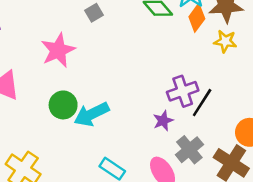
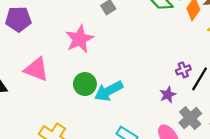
purple cross: (183, 91) -> (183, 70), size x0.6

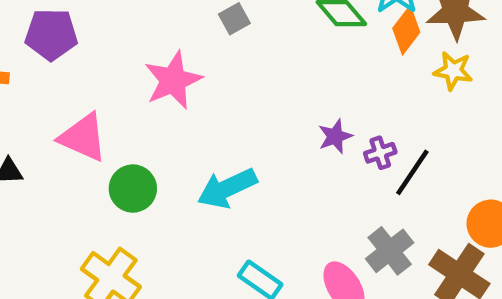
green circle: (85, 84) -> (133, 189), moved
purple star: (168, 95) -> (335, 136), moved

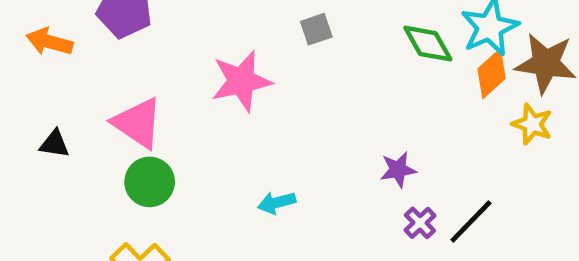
purple cross: (380, 153) -> (420, 223), moved, turned -36
cyan arrow: (227, 188) -> (277, 203), size x0.6
green circle: (133, 189) -> (150, 182), moved

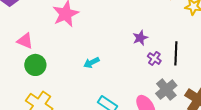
pink triangle: (138, 123) -> (25, 41), size x0.7
black line: (471, 221) -> (176, 53), turned -30

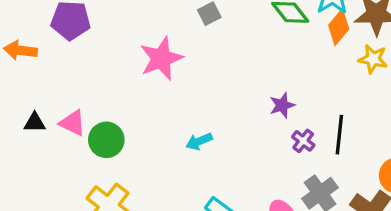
pink triangle: (25, 41) -> (73, 123), moved

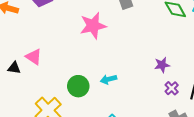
black triangle: (35, 123) -> (14, 68), moved
green circle: (106, 140) -> (78, 86), moved

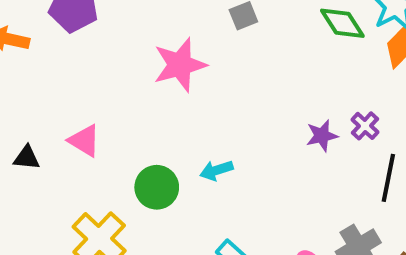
pink triangle: (34, 57) -> (84, 141), moved
purple cross: (172, 88) -> (365, 126), moved

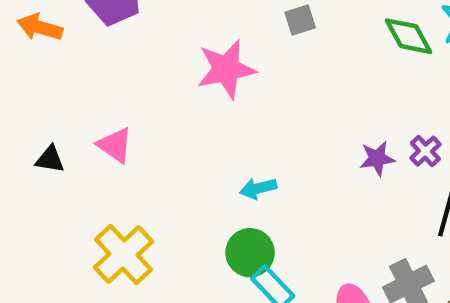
green circle: (157, 187) -> (250, 253), moved

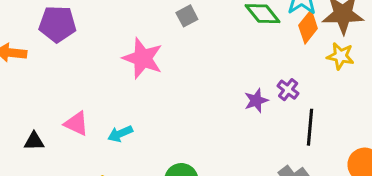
pink star: (226, 69) -> (143, 58), turned -30
cyan arrow: (258, 188) -> (120, 134), moved

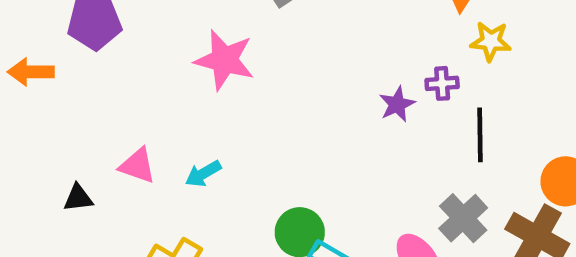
yellow star: (340, 56) -> (491, 41), moved
purple cross: (288, 90) -> (442, 83), turned -35

